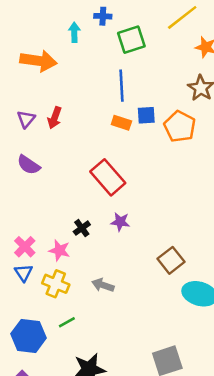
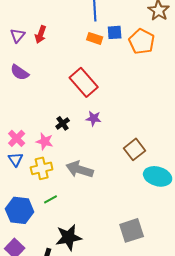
yellow cross: (56, 284) -> (42, 168), turned -35
gray arrow: (103, 285) -> (80, 169), size x1.5

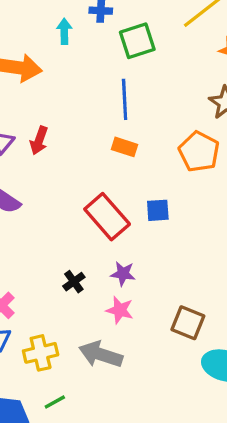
blue square: (115, 32) -> (158, 210), moved
pink star: (45, 141) -> (120, 310), moved
brown square: (135, 149) -> (188, 323), turned -30

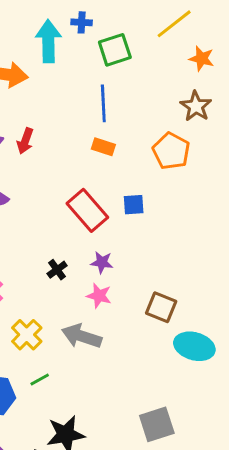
cyan arrow: (64, 31) -> (48, 41), size x1.8
yellow cross: (41, 353) -> (27, 335), turned -32

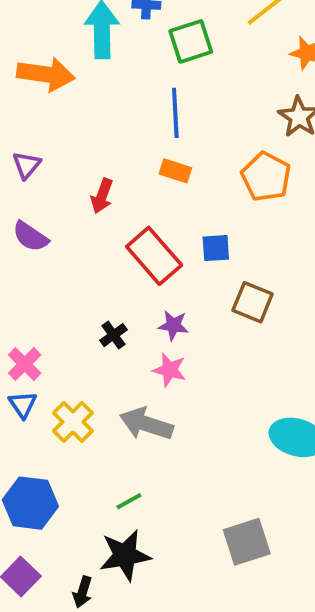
red arrow: (25, 141) -> (102, 196), moved
brown square: (161, 307) -> (253, 302), moved
green line: (40, 380) -> (129, 501), moved

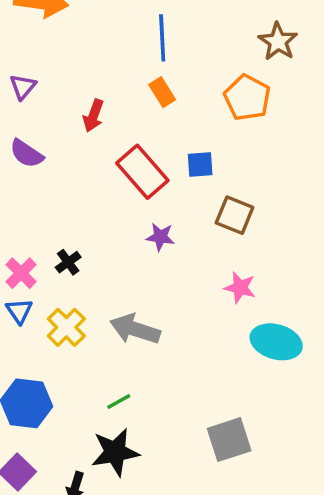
orange rectangle: (175, 171) -> (162, 92), turned 40
black cross: (113, 335) -> (68, 262), moved
pink star: (169, 370) -> (240, 288), moved

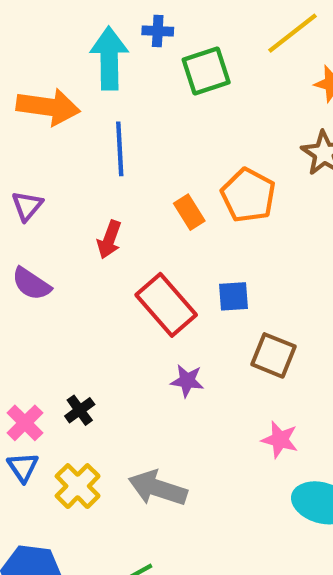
blue line: (162, 38) -> (120, 149), moved
orange pentagon: (247, 98) -> (248, 195), moved

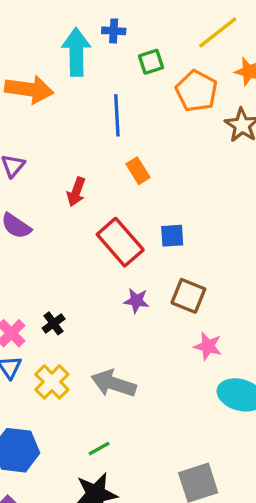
green square: (206, 71) -> (151, 62), size x0.7
blue line: (120, 149) -> (117, 115), moved
orange pentagon: (248, 195) -> (197, 91), moved
brown square: (274, 355) -> (188, 296), moved

